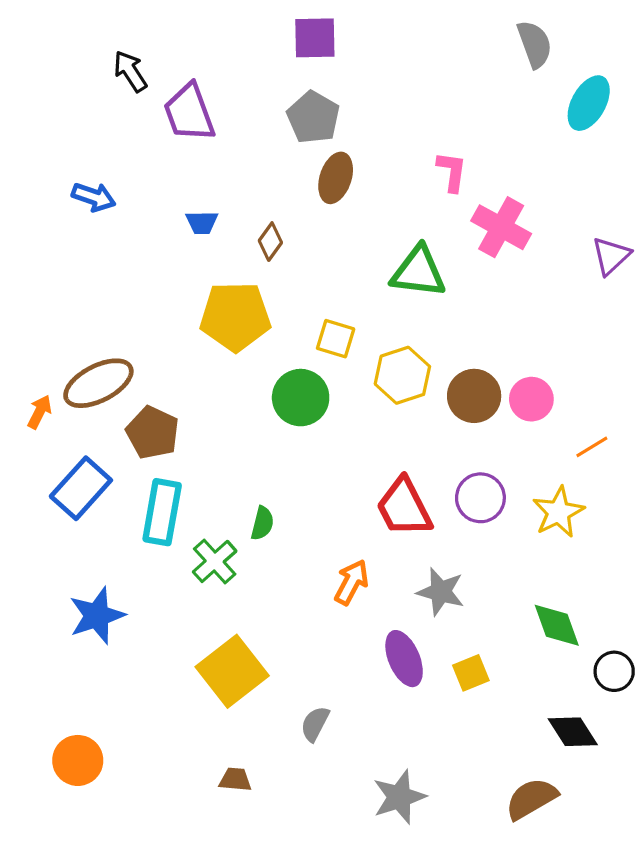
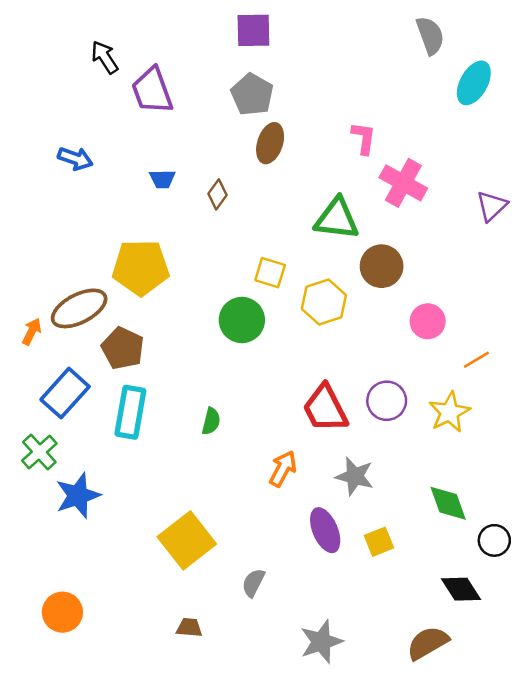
yellow pentagon: (235, 316) -> (141, 267), moved
brown circle: (474, 396) -> (382, 266), moved
green cross: (215, 561) -> (39, 452), moved

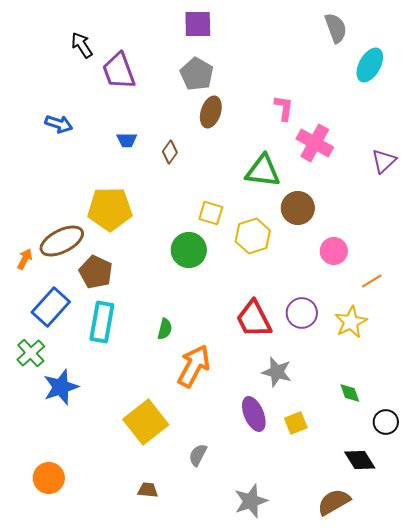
orange arrow: (283, 469) -> (194, 366), moved, size x1.5
green diamond: (448, 503) -> (350, 393), size x0.7

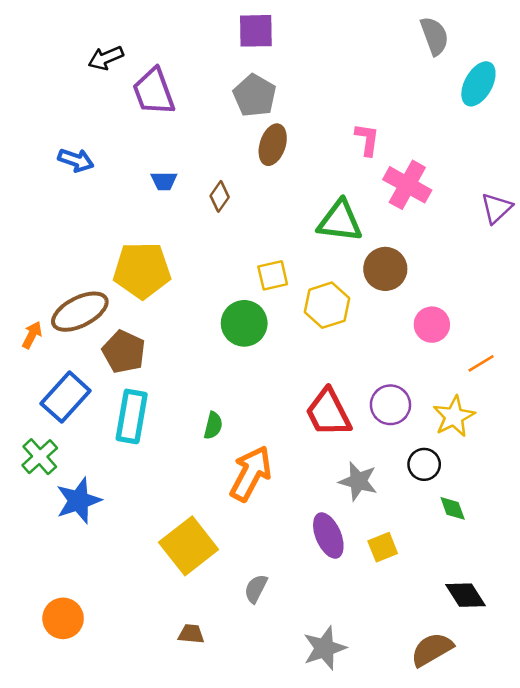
black arrow: (82, 45) -> (106, 58), turned -80
yellow square: (211, 213) -> (273, 275), turned -30
black circle: (386, 422) -> (424, 464), moved

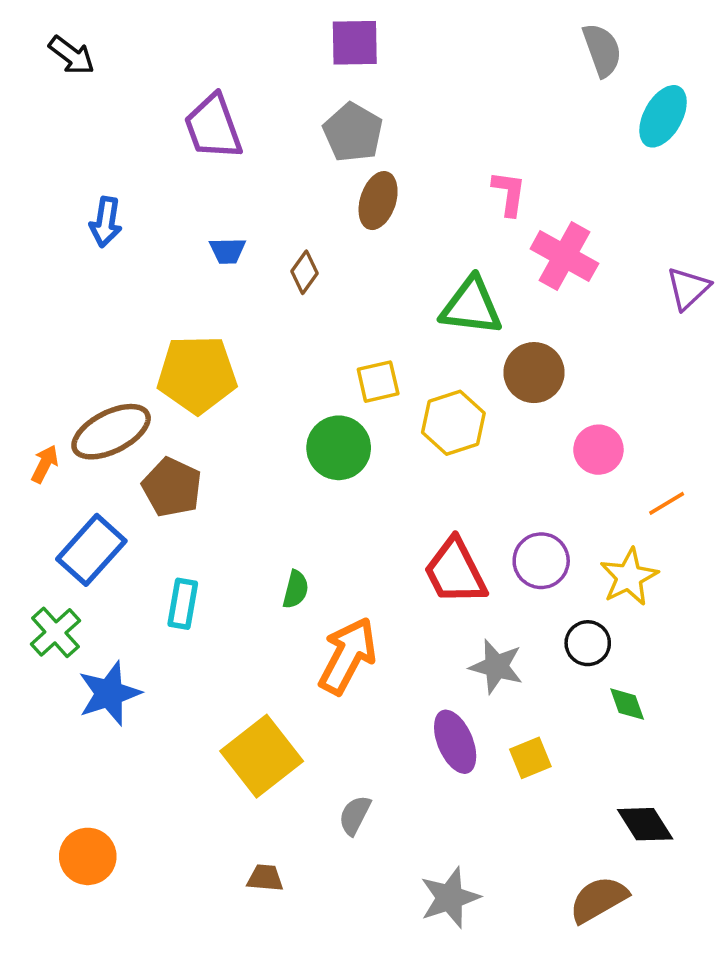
black arrow: (106, 58) -> (72, 55), moved, turned -120
blue arrow: (76, 160) -> (106, 222), turned 80
cyan rectangle: (132, 416) -> (183, 604), moved, size x0.7

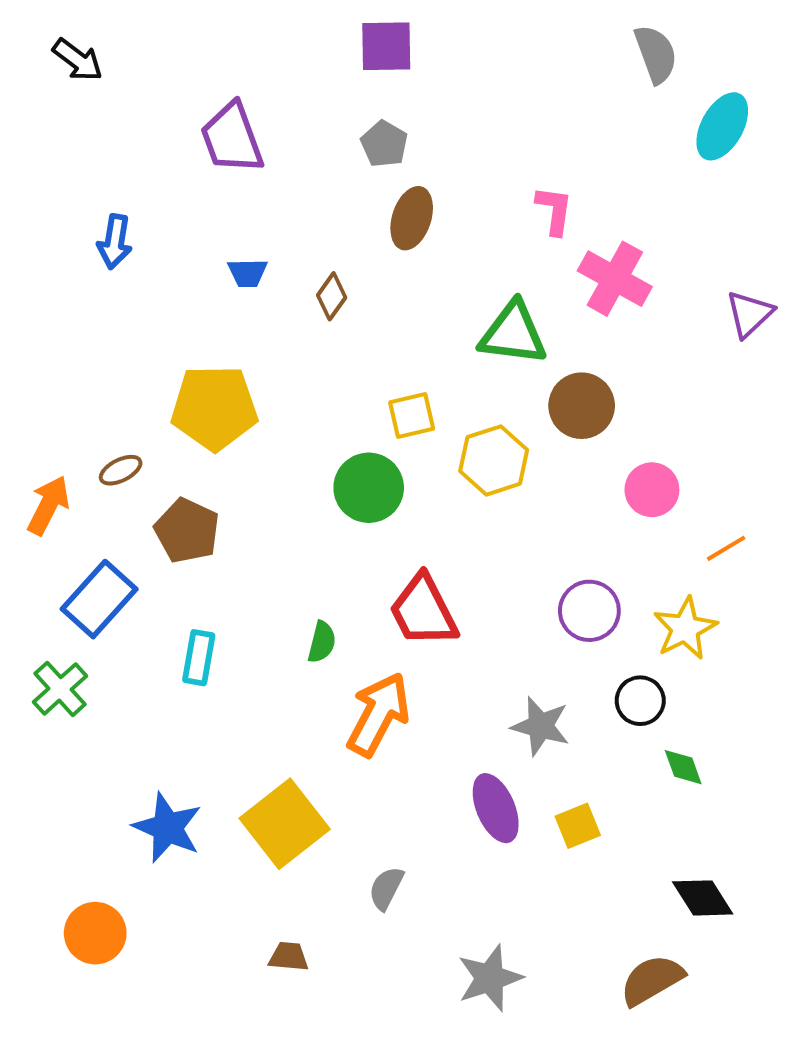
gray pentagon: (353, 132) -> (384, 144), size x0.7
brown ellipse: (111, 432) -> (121, 470), size x0.5
orange arrow: (45, 464) -> (48, 505), size x1.4
red trapezoid: (455, 571) -> (423, 611), moved
blue star: (109, 693) -> (167, 828), moved, turned -30

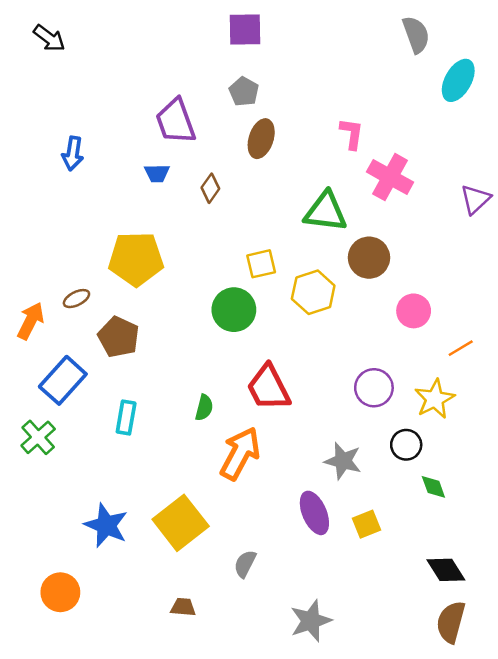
purple trapezoid: (232, 138) -> (176, 121), moved
brown semicircle: (652, 980) -> (451, 622), moved, turned -45

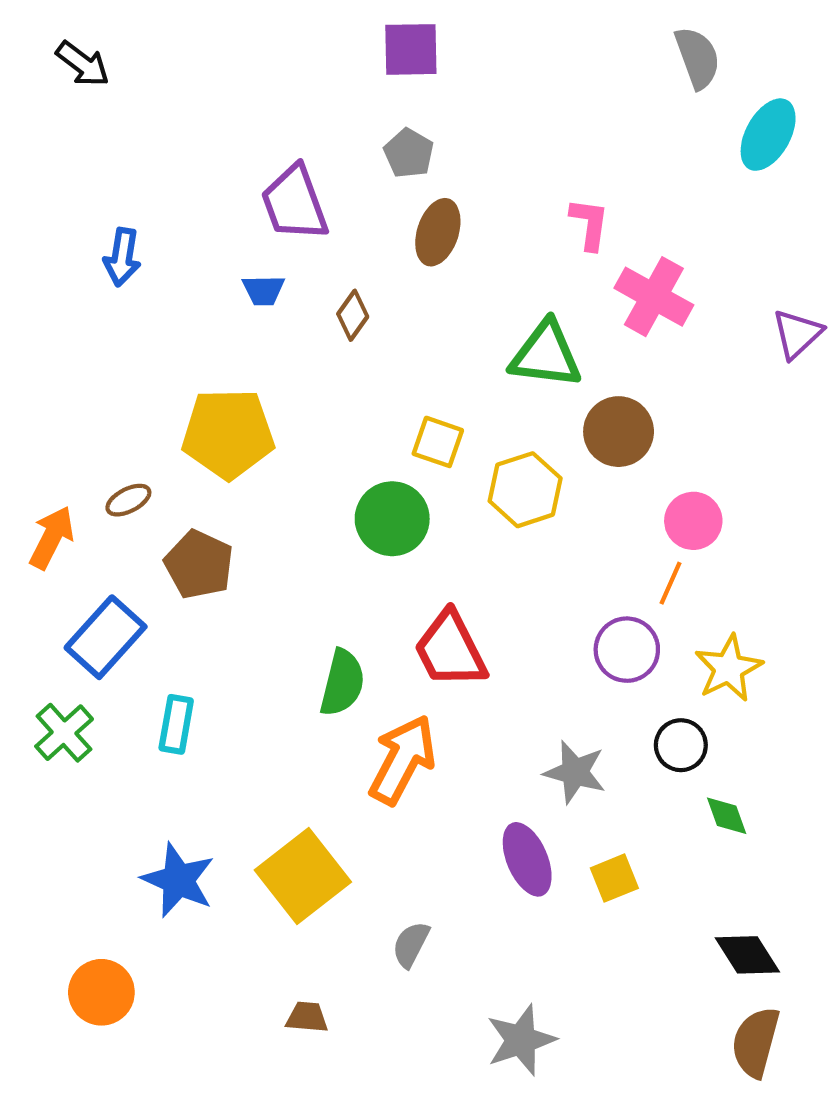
yellow square: (261, 264) -> (438, 442), turned 32
orange line: (461, 348) -> (670, 583), moved, turned -35
green semicircle: (204, 408) -> (342, 683), size x1.5
cyan rectangle: (126, 417) -> (176, 724), moved

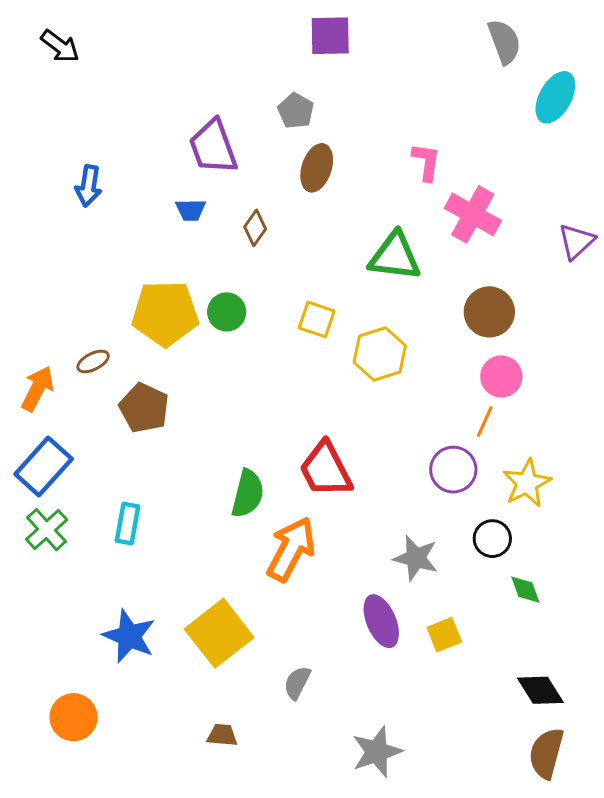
purple square: (411, 49) -> (330, 36), moved
brown circle: (619, 432) -> (489, 312), moved
green circle: (392, 519) -> (227, 312), moved, size x0.7
blue rectangle: (106, 637) -> (44, 467), moved

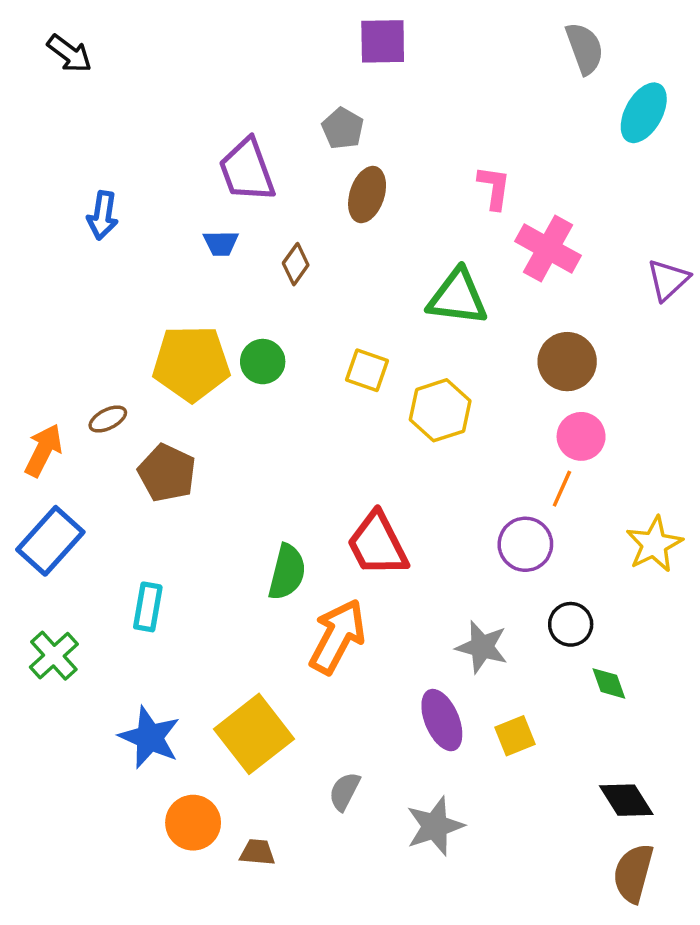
yellow star: (527, 483) -> (654, 544), moved
green cross: (47, 530) -> (54, 656), moved
orange circle: (74, 717) -> (193, 823), moved
gray star: (377, 752) -> (435, 826), moved

